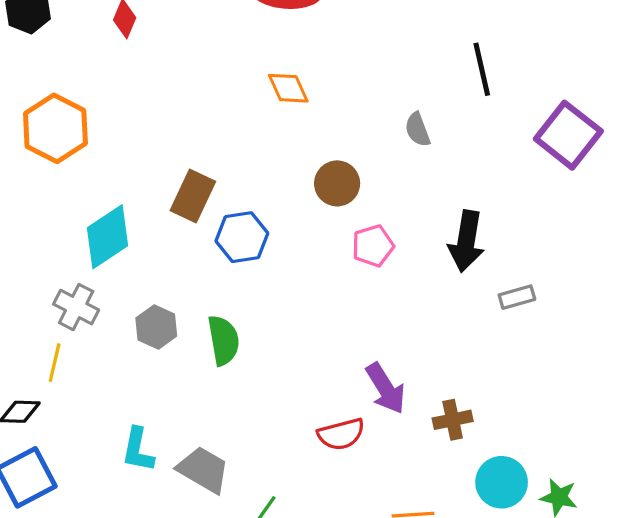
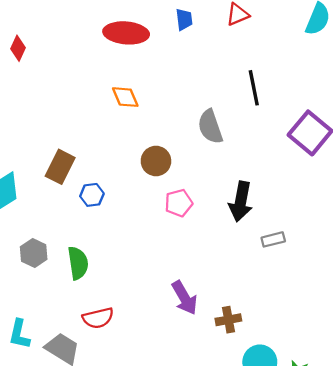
gray semicircle: (418, 130) -> (210, 127), size x1.5
blue hexagon: (242, 237) -> (92, 195), size x0.7
red semicircle: (341, 434) -> (98, 318), moved

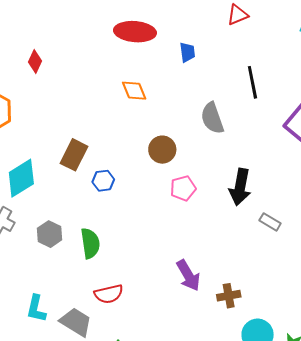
blue trapezoid: (184, 19) -> (187, 52), moved
red diamond: (18, 48) -> (35, 61), moved
gray rectangle: (273, 239) -> (270, 222), turned 45

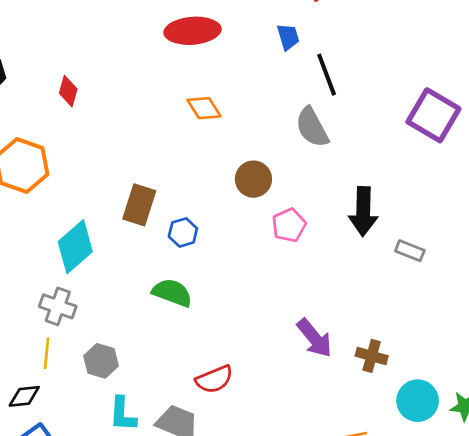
blue trapezoid: (187, 52) -> (288, 37), moved
black line: (252, 82) -> (327, 75), moved
gray hexagon: (50, 234) -> (101, 361), moved
green semicircle: (90, 243) -> (172, 293), moved, turned -52
brown cross: (229, 296) -> (372, 356), turned 35

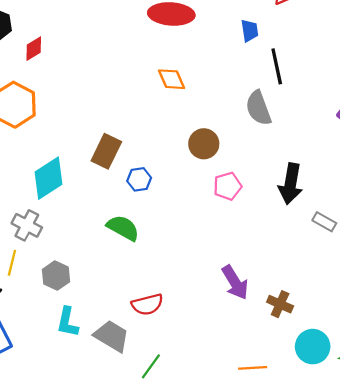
red diamond: (68, 91) -> (34, 49), moved, turned 35

